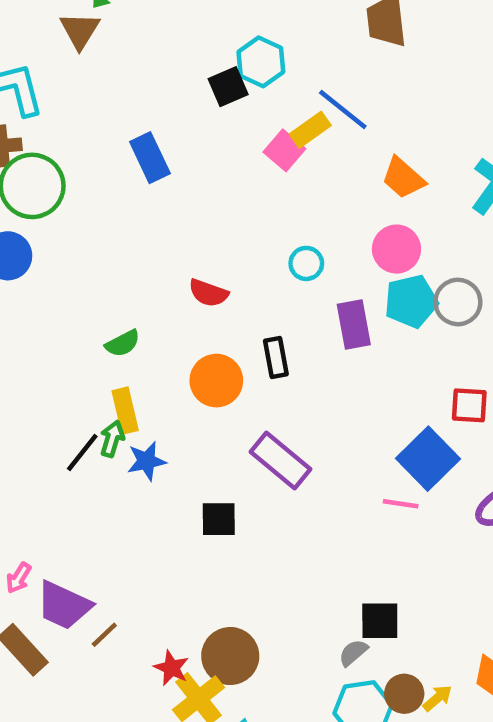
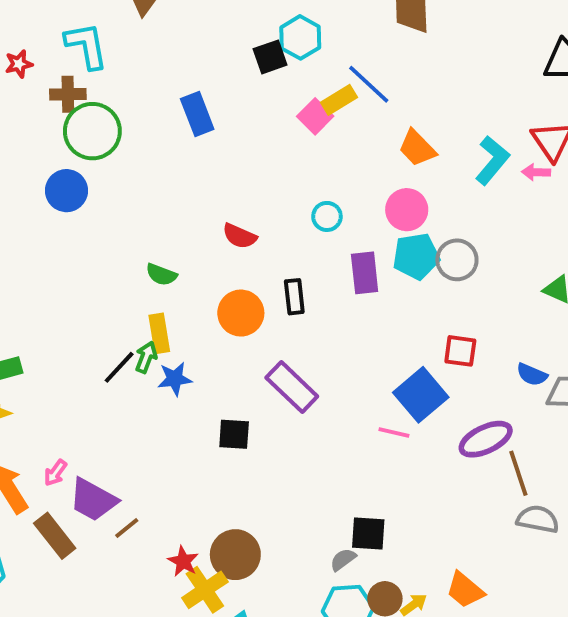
green semicircle: (123, 343) -> (161, 275), turned 44

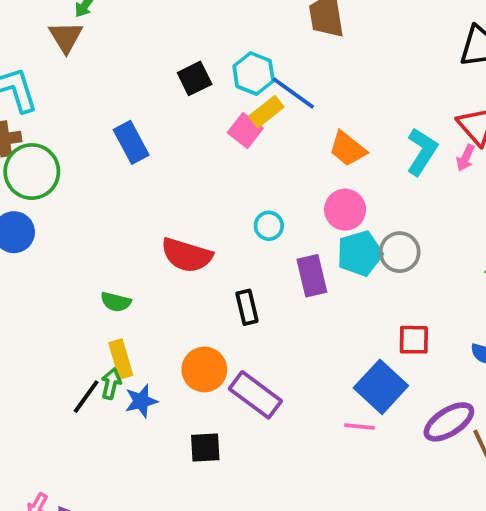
cyan hexagon: (300, 37) -> (254, 73), moved
pink arrow: (536, 172) -> (465, 158), turned -60
red semicircle: (240, 236) -> (187, 255), size x1.5
orange circle: (241, 313) -> (204, 369), moved

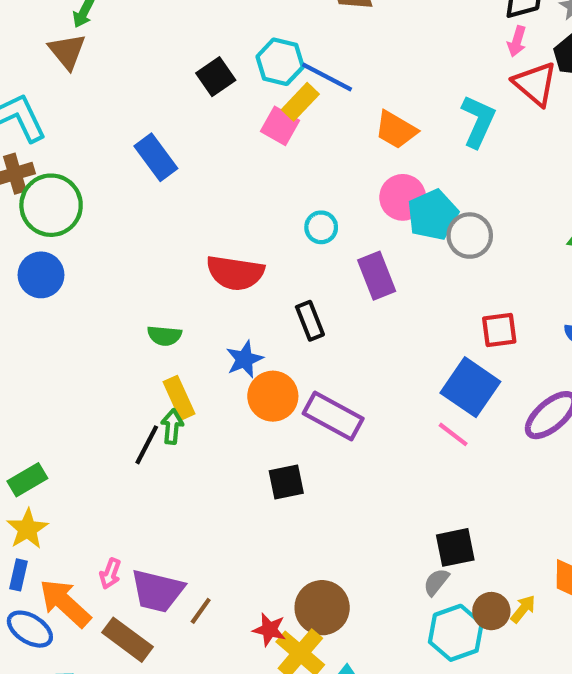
pink arrow: (465, 158) -> (517, 41), moved
cyan pentagon: (360, 254) -> (433, 215), moved
blue star: (141, 401) -> (244, 359), moved
pink line: (360, 427) -> (453, 434), turned 40

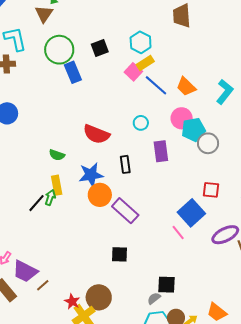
black square: (216, 77) -> (100, 48), moved
blue line: (327, 77) -> (156, 85), moved
green circle: (51, 205) -> (59, 50), moved
blue star: (244, 359) -> (91, 175), size x1.4
black square: (286, 482) -> (119, 254), moved

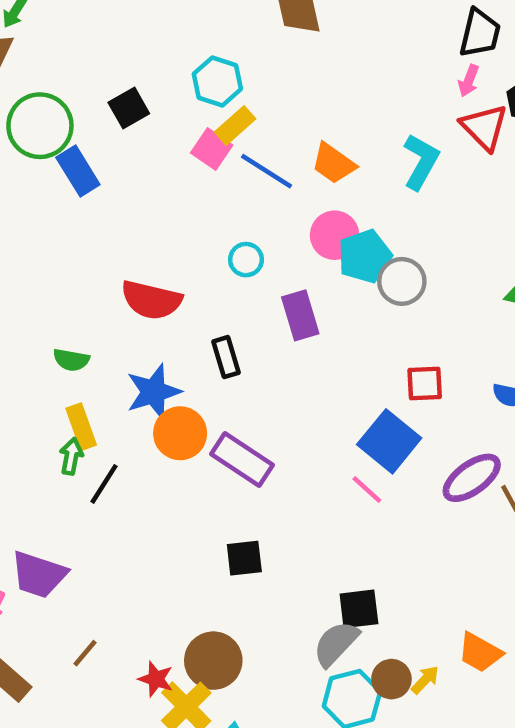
black line: (37, 203) -> (104, 484), moved
purple trapezoid: (25, 271) -> (39, 575), moved
gray semicircle: (154, 298) -> (336, 644), size x1.6

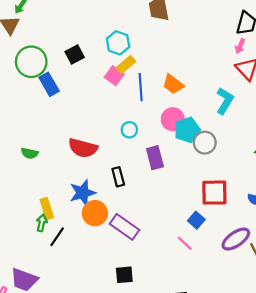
cyan L-shape: (421, 162) -> (225, 101), moved
blue line: (266, 171) -> (141, 87), turned 52
green semicircle: (71, 360) -> (30, 153), moved
red square: (425, 384) -> (214, 193), size x1.5
blue square: (389, 441) -> (196, 220), size x0.6

